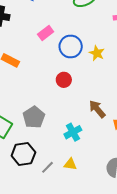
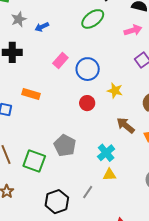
yellow star: (97, 53) -> (115, 91), moved
black hexagon: (23, 154) -> (57, 202), moved
yellow triangle: (70, 164) -> (109, 175), moved

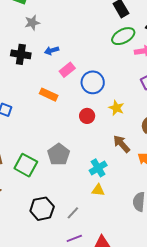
green ellipse: (93, 19) -> (123, 36), moved
blue arrow: (42, 27) -> (52, 51), moved
orange rectangle: (31, 94) -> (49, 95), moved
gray line: (88, 192) -> (73, 213), moved

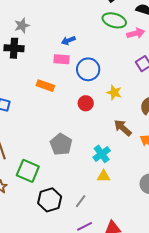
gray star: (32, 23) -> (22, 26), moved
green ellipse: (123, 36) -> (114, 20), turned 50
blue arrow: (52, 51) -> (68, 40), moved
pink rectangle: (67, 70) -> (62, 59), turned 49
green square: (26, 165) -> (28, 171), moved

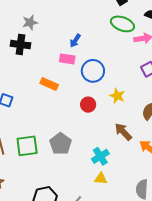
blue arrow: (68, 40) -> (75, 41), turned -40
green square: (28, 171) -> (27, 146), moved, turned -35

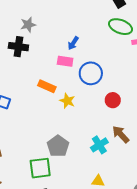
yellow star: (117, 96) -> (67, 101), moved
red circle: (88, 105) -> (113, 100), moved
green square: (27, 146) -> (40, 168), moved
cyan cross: (100, 156) -> (99, 145), moved

